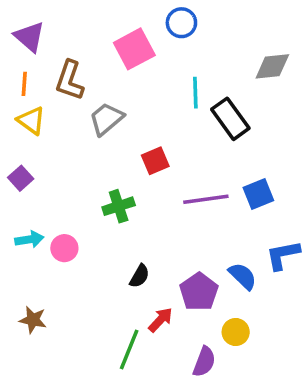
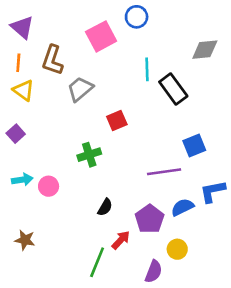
purple line: (206, 199) -> (164, 172), moved
blue semicircle: (243, 276) -> (182, 207), turned -70

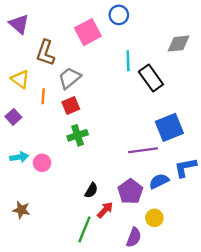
orange line: (18, 63) -> (43, 96), moved
red square: (117, 121) -> (71, 105), moved
blue square: (194, 145) -> (169, 127), size x1.4
black semicircle: (105, 207) -> (91, 190), moved

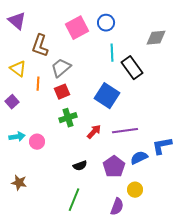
blue circle: (119, 15) -> (106, 23), moved
blue square: (169, 127) -> (107, 96), moved, turned -35
black semicircle: (91, 190) -> (80, 166), turned 40
red arrow: (105, 210) -> (94, 132), moved

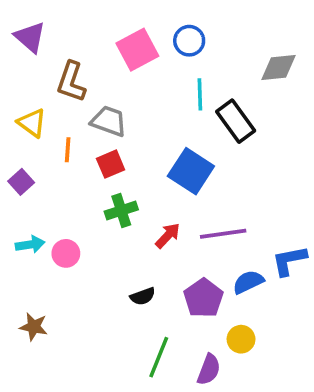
gray trapezoid: (61, 68) -> (109, 121), turned 60
green line: (74, 200) -> (159, 357), moved

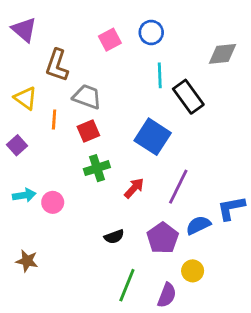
pink square: (137, 50) -> (110, 40), size x0.7
purple line: (223, 234) -> (178, 187), turned -56

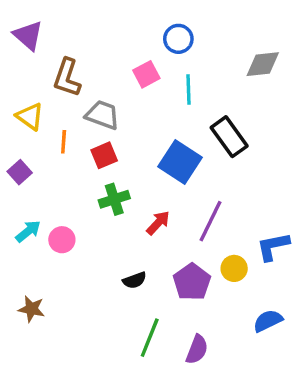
pink square: (110, 40) -> (146, 74), moved
black rectangle: (188, 97) -> (229, 137), moved
cyan arrow: (24, 195) -> (28, 231), turned -30
blue semicircle: (198, 225) -> (268, 321), moved
yellow circle: (193, 271) -> (234, 268), moved

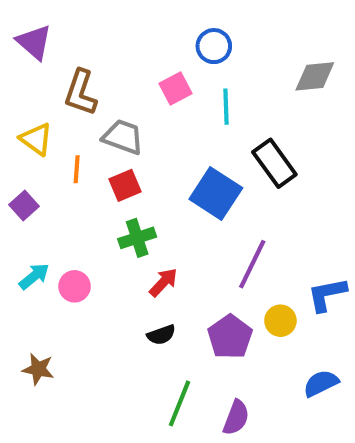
red arrow: (158, 223) -> (163, 282), moved

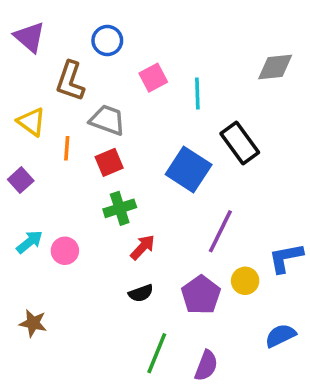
blue circle: (214, 46) -> (107, 41), moved

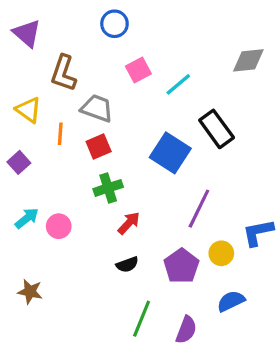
blue circle: (107, 41) -> (114, 24), moved
cyan line: (197, 94) -> (178, 84), turned 52
blue semicircle: (280, 336) -> (231, 301), moved

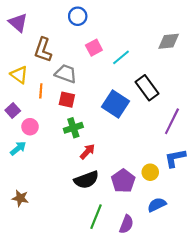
red square: (99, 146) -> (67, 100), turned 35
purple line: (199, 209) -> (172, 121), moved
pink circle: (59, 226) -> (30, 127), moved
black semicircle: (127, 264) -> (86, 180), size x1.6

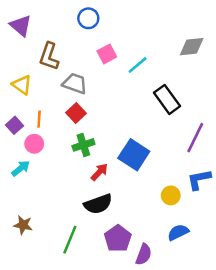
orange line: (41, 91) -> (39, 119), moved
red square: (67, 100) -> (76, 113), turned 35
blue square: (116, 104) -> (134, 155), moved
purple pentagon: (123, 181) -> (118, 238), moved
green line: (96, 217) -> (70, 240), moved

